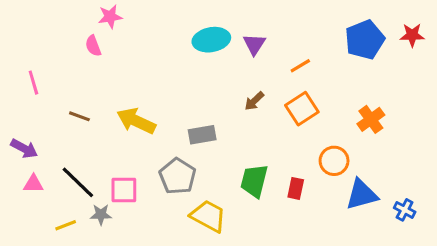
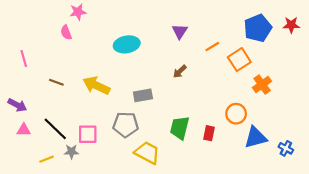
cyan ellipse: (211, 40) -> (127, 44), moved
orange square: (302, 109) -> (239, 60), moved
gray pentagon: (178, 176) -> (126, 125), turned -30

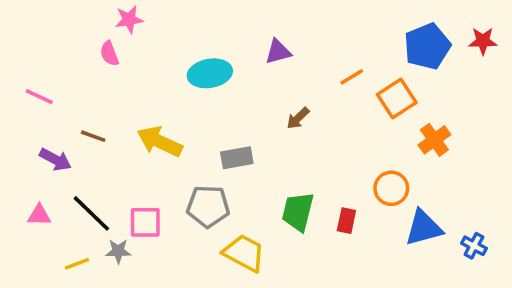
purple triangle: (180, 31) -> (278, 52), moved, turned 42
pink line: (24, 58) -> (39, 97), turned -49
purple arrow: (17, 105) -> (55, 160), moved

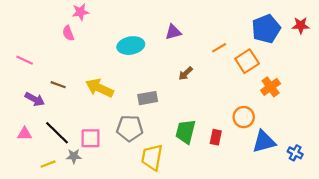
yellow trapezoid: (244, 253) -> (152, 157), turned -108

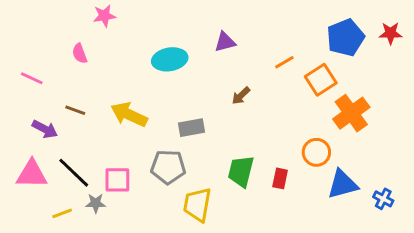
pink semicircle: (68, 33) -> (80, 54), moved
orange cross: (271, 87) -> (351, 113), size x1.4
pink triangle: (25, 134) -> (32, 174), size x1.6

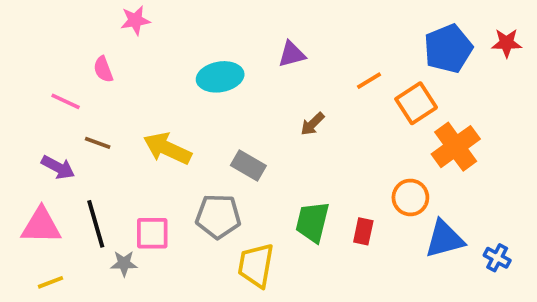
pink line: (32, 78) -> (66, 101), moved
gray rectangle: (191, 128) -> (248, 165), turned 40
black line: (74, 173) -> (96, 224), turned 30
yellow line: (62, 213) -> (51, 282), moved

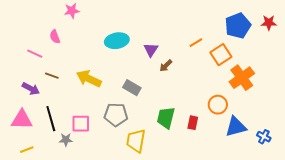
purple triangle: (292, 54) -> (151, 50), moved, turned -42

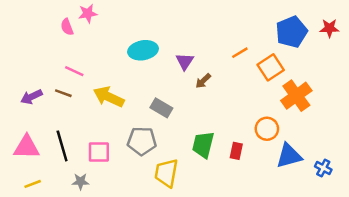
pink semicircle: (55, 37) -> (67, 27), moved
pink line: (35, 54) -> (74, 71), moved
purple arrow: (31, 89) -> (31, 97), moved, turned 126
gray star: (66, 140) -> (80, 181), moved

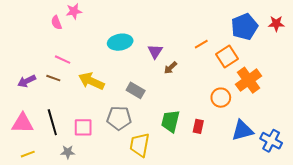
orange circle: (267, 129) -> (221, 98), moved
blue cross: (323, 168) -> (271, 141), size x1.5

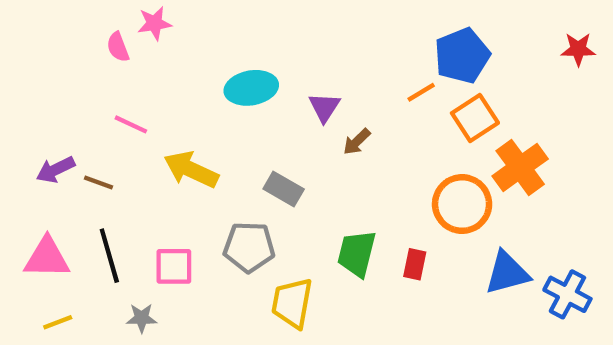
blue pentagon: (244, 27) -> (462, 56), moved
brown line: (53, 78) -> (99, 183), moved
orange circle: (221, 98) -> (462, 204), size x1.4

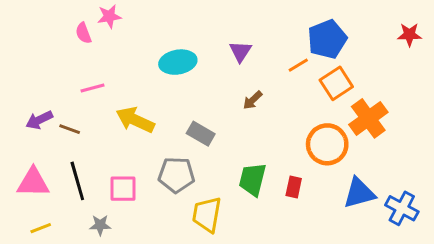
purple triangle: (324, 107) -> (240, 51), moved
pink line: (131, 124) -> (93, 88), turned -40

